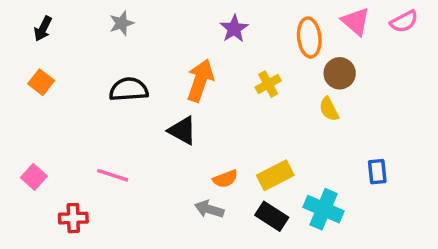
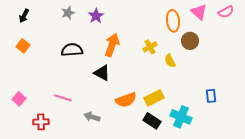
purple star: (234, 29) -> (96, 16), moved
yellow semicircle: (329, 109) -> (170, 61), moved
orange semicircle: (225, 179) -> (126, 100), size x1.5
gray arrow: (209, 209) -> (92, 117), moved

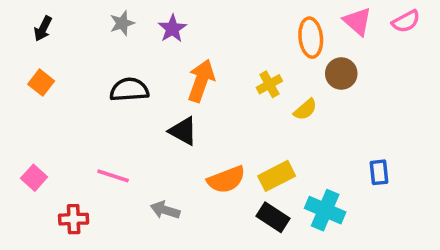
yellow semicircle: (170, 61) -> (305, 109), turned -104

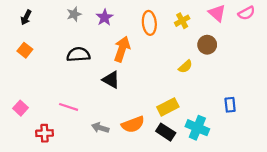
orange ellipse: (311, 38) -> (149, 23), moved
yellow cross: (269, 84) -> (182, 21), moved
orange semicircle: (226, 180) -> (133, 124), moved

